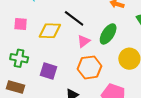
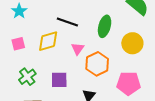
pink triangle: (84, 41) -> (78, 49), moved
green cross: (19, 58) -> (27, 77), turned -30

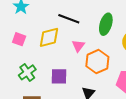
pink square: (18, 44) -> (19, 39), turned 32

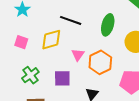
pink triangle: (78, 46) -> (78, 55), moved

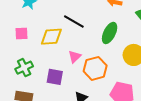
pink square: (21, 42) -> (21, 33), turned -32

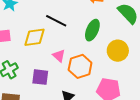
pink triangle: (75, 57) -> (59, 56), turned -32

